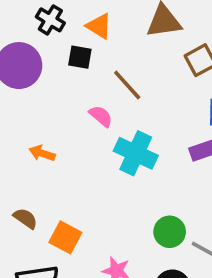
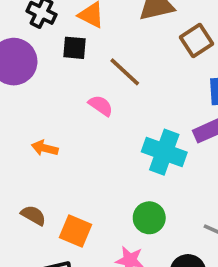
cyan cross: (136, 153) -> (164, 152), moved
green circle: (170, 232) -> (149, 218), moved

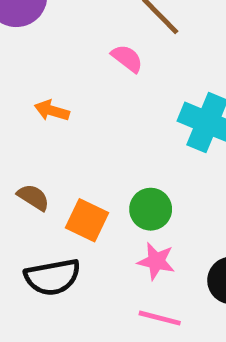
green circle: (149, 218) -> (151, 209), moved

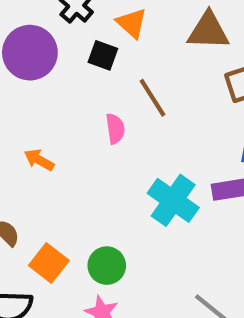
pink semicircle: (127, 58) -> (115, 129), turned 32

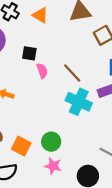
black square: (103, 55) -> (29, 53), moved
brown line: (152, 98) -> (72, 73), moved

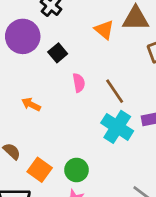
orange triangle: (40, 15) -> (104, 30), moved
black square: (29, 53) -> (58, 53), moved, turned 32

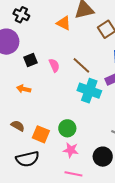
black square: (58, 53) -> (30, 60), moved, turned 32

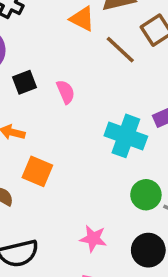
brown line: (81, 65) -> (120, 50), moved
green circle: (67, 128) -> (146, 195), moved
orange square: (41, 134) -> (37, 171), moved

